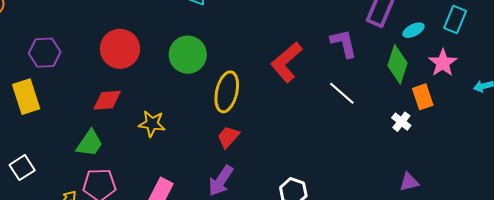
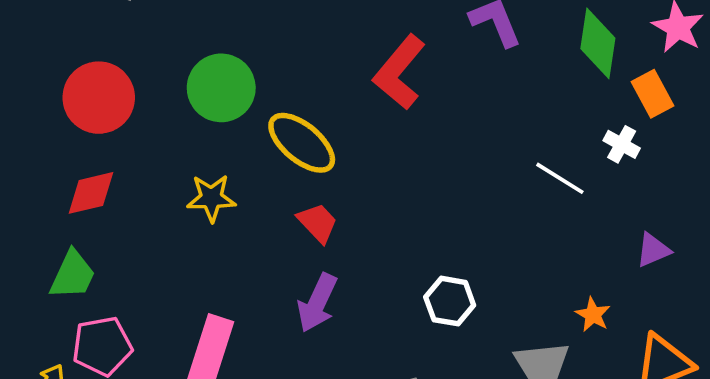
yellow ellipse: (227, 92) -> (302, 143), turned -54
white line: (342, 93) -> (560, 178), moved
yellow star: (152, 124) -> (211, 198), moved
red trapezoid: (228, 137) -> (318, 223), turned 105

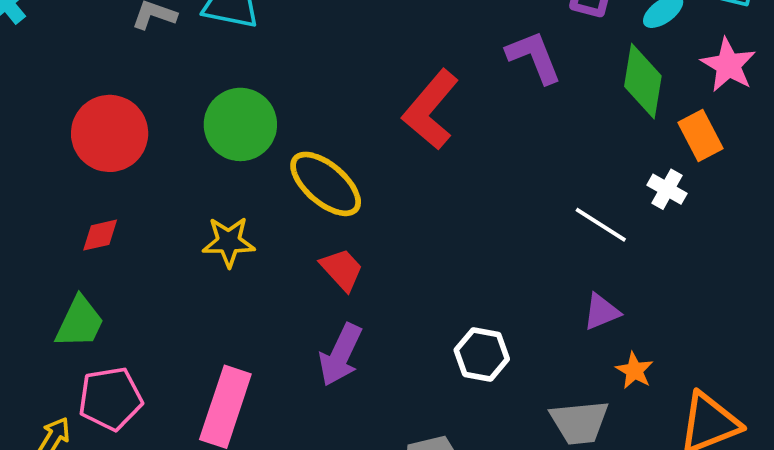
red diamond: (91, 193) -> (100, 235), size x0.7
purple triangle: (653, 250) -> (602, 312), moved

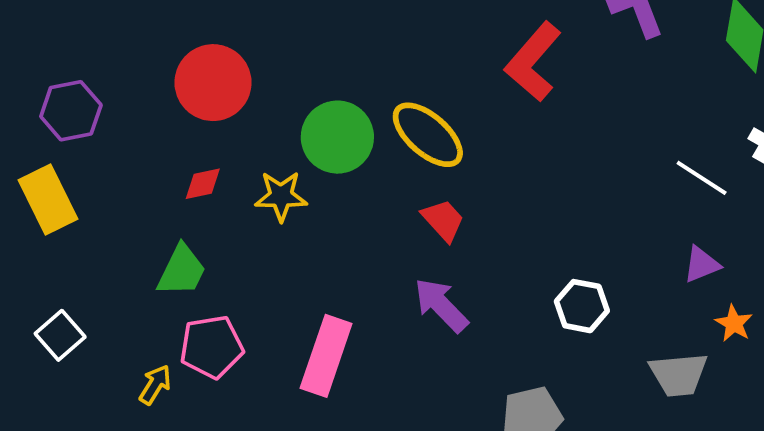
green circle: (240, 124) -> (337, 137), moved
yellow star: (229, 242) -> (281, 196), moved
purple arrow: (340, 355) -> (441, 305), turned 110

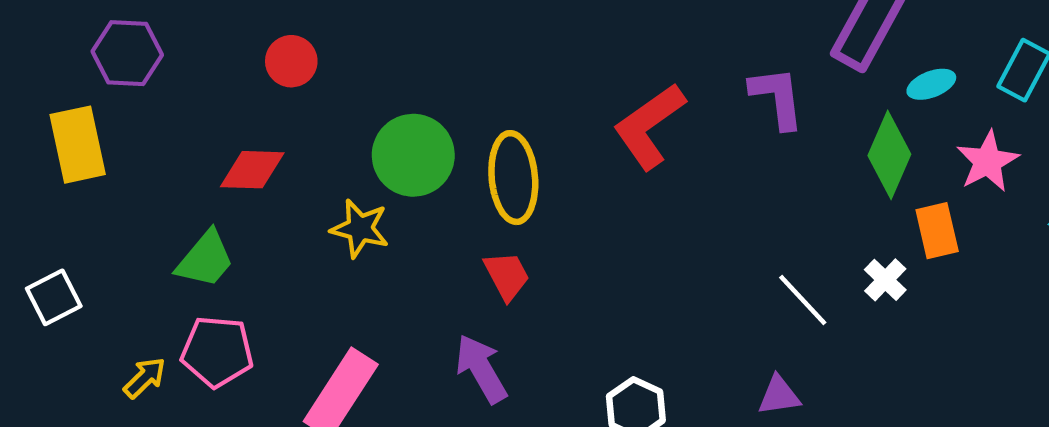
red circle: (213, 83) -> (291, 61), size x0.6
yellow ellipse: (428, 135) -> (513, 178), turned 30
red diamond: (203, 184) -> (252, 170), size x1.4
yellow star: (281, 196) -> (360, 228), moved

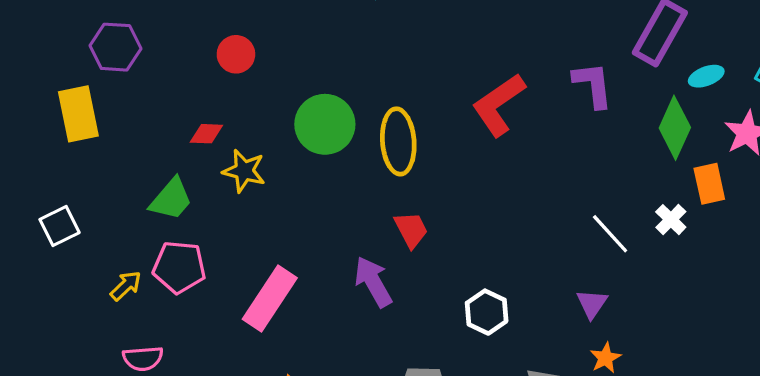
red diamond: (252, 170) -> (206, 134), size x0.7
yellow star: (360, 228) -> (244, 171), moved
red trapezoid: (507, 276) -> (411, 230), moved
purple triangle: (779, 395) -> (592, 304), turned -48

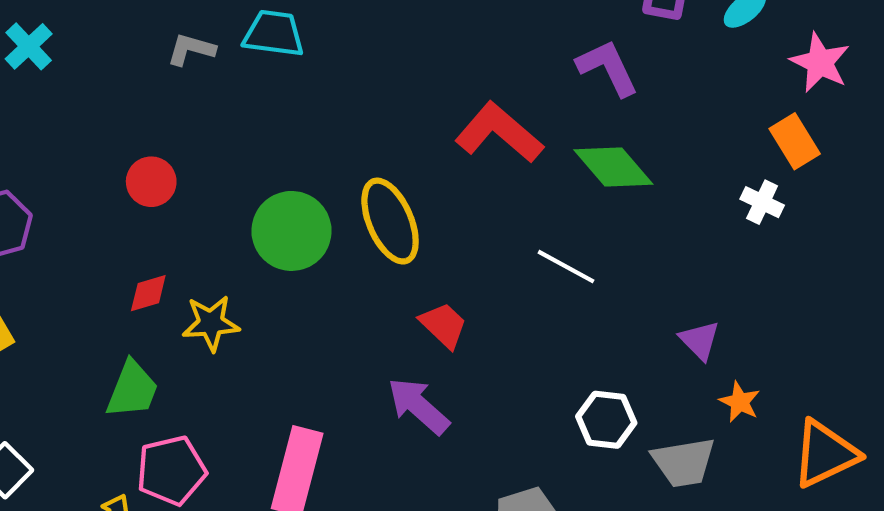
red L-shape: (499, 105) -> (499, 133), turned 94
green diamond: (675, 128) -> (613, 167), moved, turned -46
white line: (610, 234) -> (566, 267), moved
white hexagon: (487, 312) -> (606, 420), moved

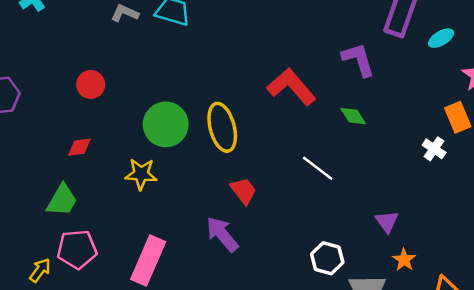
green diamond: (613, 167) -> (353, 116), size x0.6
yellow star: (211, 323) -> (141, 174), moved

